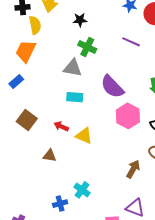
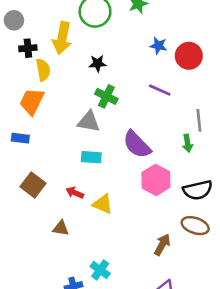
blue rectangle: (16, 81) -> (20, 138), turned 48

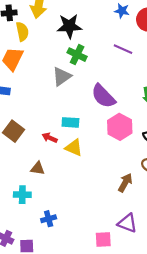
black star: (98, 63) -> (69, 26), size x1.6
gray triangle: (89, 122) -> (62, 76), turned -45
cyan rectangle: (91, 157) -> (70, 122), moved
cyan cross: (100, 270) -> (22, 195), moved, turned -35

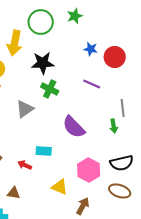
gray triangle: (62, 76) -> (25, 109), moved
pink hexagon: (120, 127) -> (89, 170), moved
yellow triangle: (74, 148) -> (60, 187), moved
brown arrow: (125, 183) -> (83, 206), moved

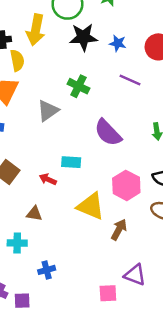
blue star: (91, 49) -> (118, 43), moved
black star: (43, 63) -> (83, 37), moved
yellow triangle: (60, 187) -> (91, 206), size x1.4

